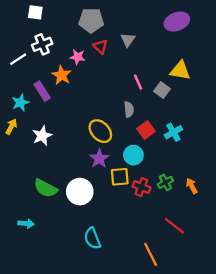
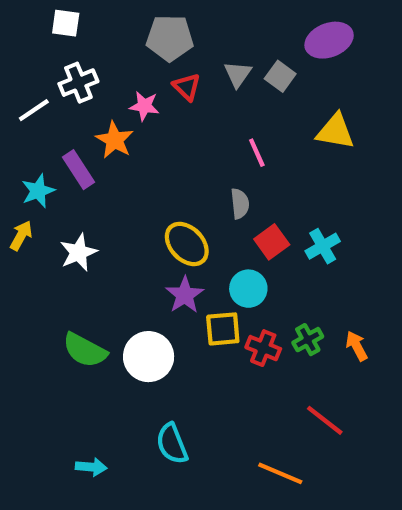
gray square: (162, 90) -> (280, 76), moved
cyan arrow: (26, 224) -> (91, 467), moved
orange line: (151, 254) -> (280, 473), turned -40

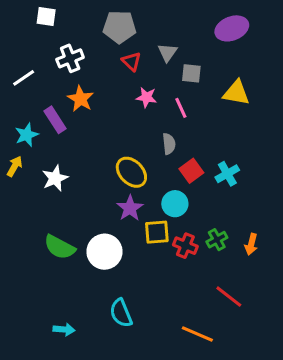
gray square: (280, 76) -> (191, 73), moved, turned -30
white cross: (78, 83) -> (70, 58), moved
pink star: (144, 106) -> (146, 97), moved
orange arrow: (357, 346) -> (251, 244), turned -138

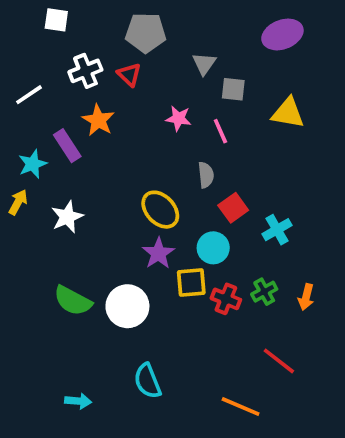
red triangle: (131, 61) -> (129, 75), moved
cyan cross: (227, 174) -> (277, 230), moved

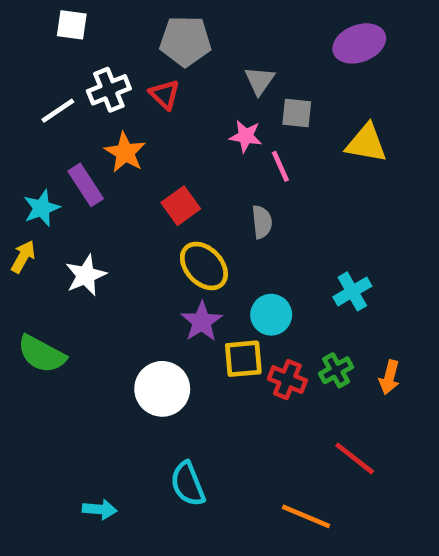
white line: (29, 95) -> (58, 111), moved
pink star: (178, 118) -> (246, 136), moved
red square: (233, 208) -> (181, 206), moved
green semicircle: (73, 301) -> (42, 354), moved

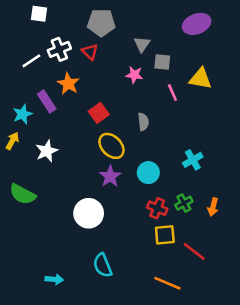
pink line: (280, 166) -> (172, 93), moved
yellow square: (243, 359) -> (165, 235), moved

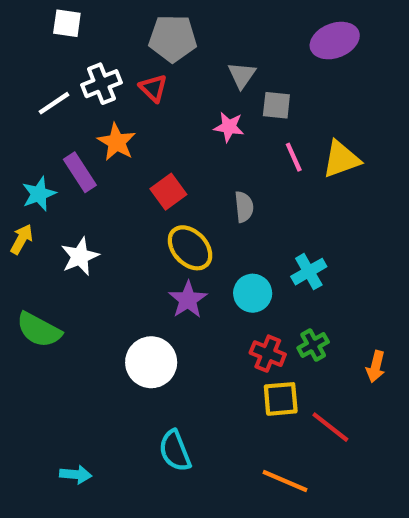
yellow triangle: (200, 79) -> (341, 159), moved, turned -30
cyan cross: (193, 160) -> (309, 272), moved
orange arrow: (213, 207) -> (376, 367), moved
cyan arrow: (54, 279) -> (76, 475), moved

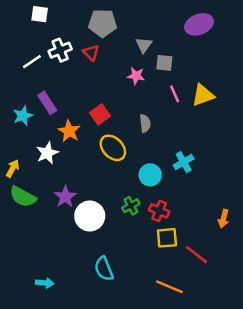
orange star: (117, 142) -> (69, 131), moved
yellow arrow: (22, 239) -> (13, 168), moved
purple star: (188, 300) -> (65, 197), moved
green cross: (313, 345) -> (131, 206), moved

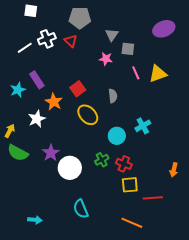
purple ellipse: (199, 24) -> (164, 29), moved
red line: (196, 255) -> (153, 198), turned -42

